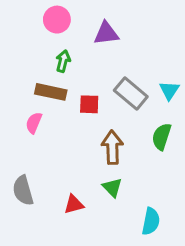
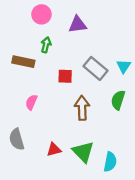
brown rectangle: (51, 92) -> (23, 62), moved
pink semicircle: (34, 123) -> (31, 102), moved
green triangle: (112, 187) -> (83, 152), moved, size x1.5

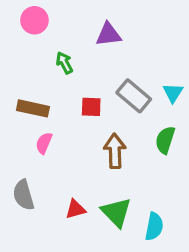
pink circle: (41, 14) -> (34, 20), moved
green arrow: (46, 45) -> (64, 63), turned -42
brown rectangle: (23, 62) -> (33, 108), moved

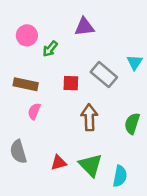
pink circle: (34, 20) -> (27, 35), moved
green arrow: (64, 63) -> (50, 49), turned -112
cyan triangle: (173, 93) -> (135, 62), moved
green semicircle: (165, 140) -> (132, 123), moved

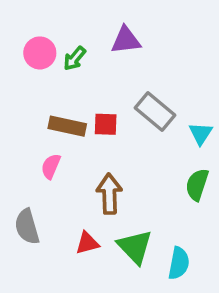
green arrow: (50, 49) -> (75, 58), moved
cyan triangle: (135, 62) -> (201, 133), moved
brown rectangle: (26, 84) -> (67, 126), moved
brown arrow: (89, 117) -> (109, 194), moved

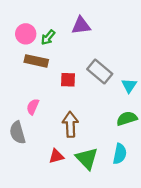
brown rectangle: (67, 126) -> (36, 61), moved
green semicircle: (197, 185) -> (127, 118), turned 54
gray semicircle: (27, 227) -> (17, 133), moved
cyan semicircle: (179, 263) -> (120, 154), moved

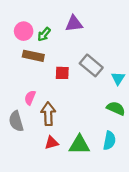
green semicircle: (127, 118) -> (116, 108), turned 42
brown arrow: (70, 124) -> (48, 114), moved
green triangle: (87, 158) -> (79, 145), turned -45

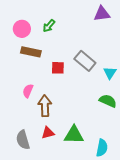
purple triangle: (74, 24) -> (102, 14), moved
green arrow: (44, 34) -> (49, 26), moved
gray semicircle: (16, 121) -> (23, 140), moved
cyan semicircle: (109, 141) -> (102, 148), moved

